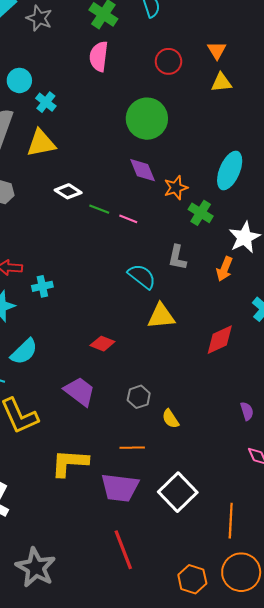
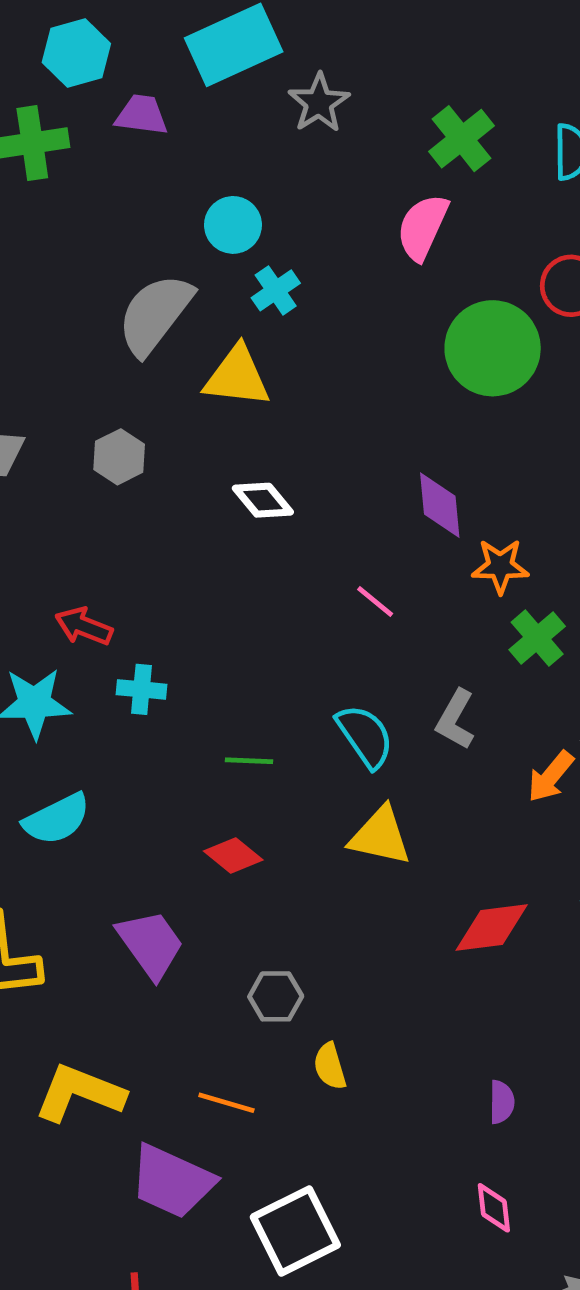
green circle: (147, 119) -> (493, 348), moved
green line: (99, 209) -> (249, 761), moved, turned -36

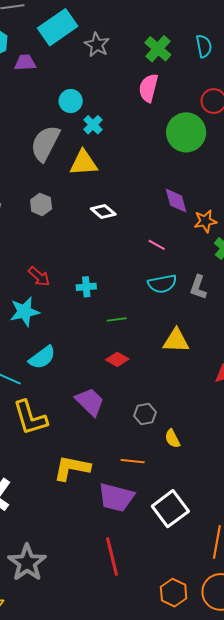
red arrow: (84, 626) -> (39, 276), turned -150
cyan cross: (141, 689) -> (86, 287), moved
cyan semicircle: (365, 736) -> (162, 284), moved, turned 124

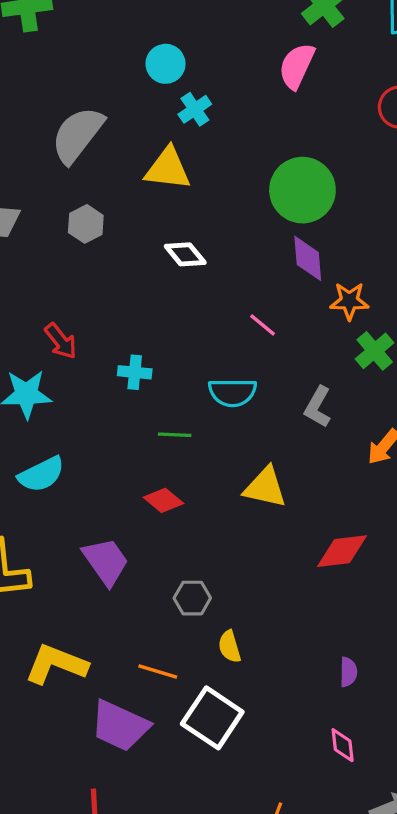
green circle: (186, 132) -> (302, 190), moved
gray semicircle: (45, 143) -> (77, 135), moved
cyan semicircle: (162, 284) -> (232, 392), moved
white square: (170, 509) -> (212, 718), moved, turned -30

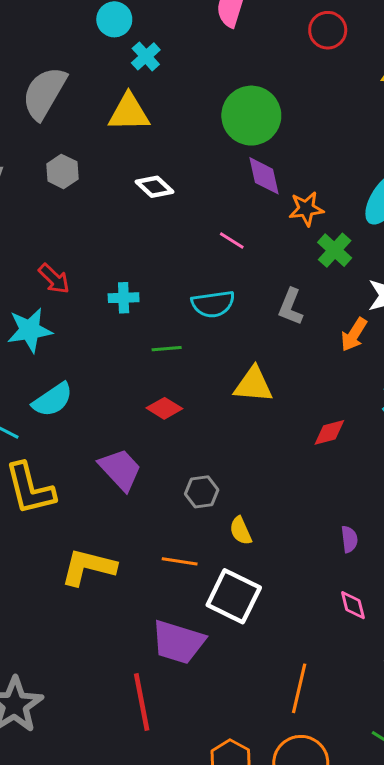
red diamond: (342, 551) -> (329, 432), size x0.7
purple trapezoid: (120, 726) -> (178, 642), moved

